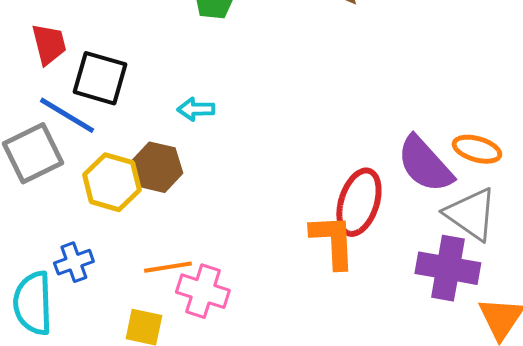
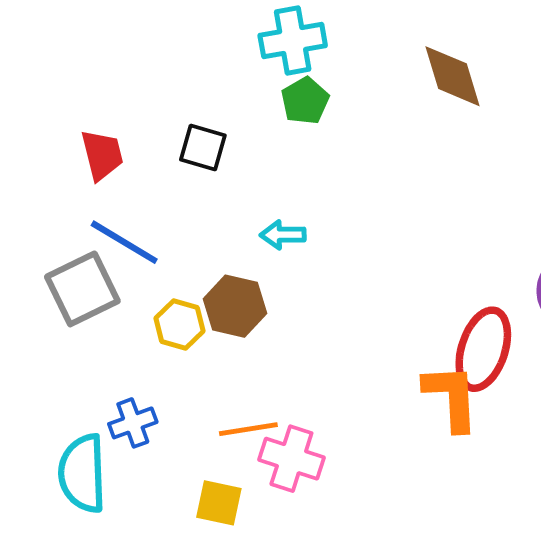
black square: (100, 78) -> (203, 147), moved, size x0.7
yellow hexagon: (112, 182) -> (180, 325), size x0.7

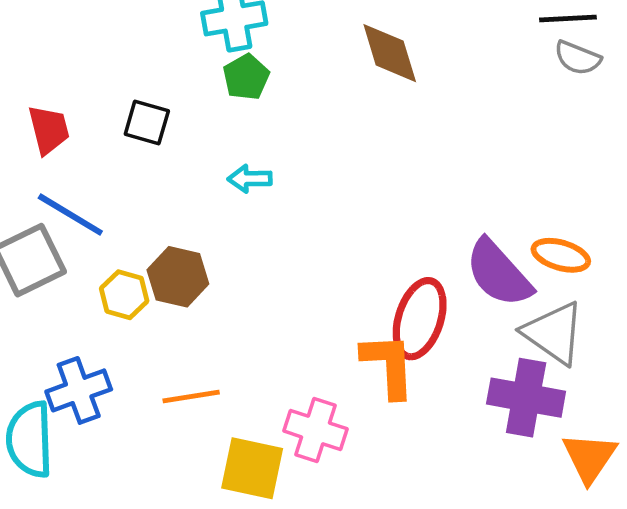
cyan arrow: (283, 235) -> (250, 179), moved
blue cross: (133, 423) -> (79, 390), size x1.4
pink cross: (291, 459) -> (316, 430), moved
yellow square: (219, 503) -> (252, 468), moved, size x1.4

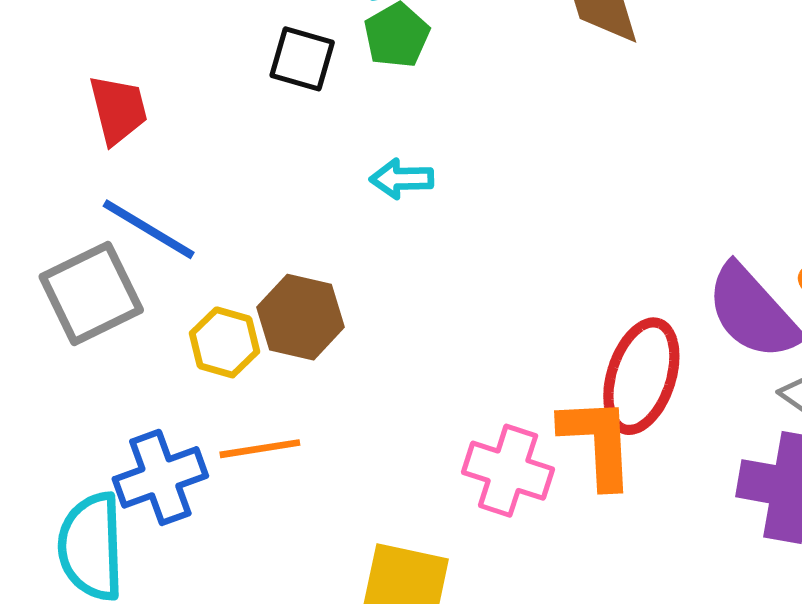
black square: (147, 122) -> (302, 59), moved
orange line: (191, 396) -> (260, 449), moved
pink cross: (316, 430) -> (508, 471), moved

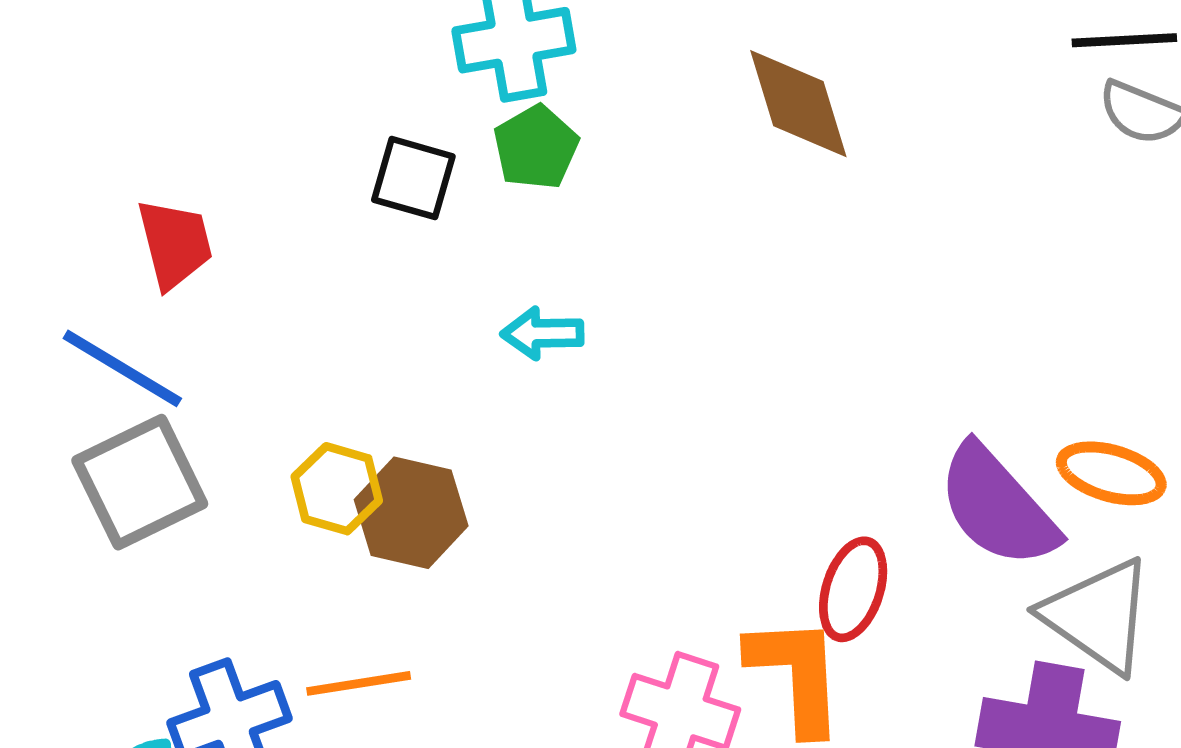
blue line: (149, 229) -> (122, 368), moved
yellow hexagon: (225, 342) -> (337, 489), moved
red ellipse: (641, 376) -> (853, 589), size x0.7

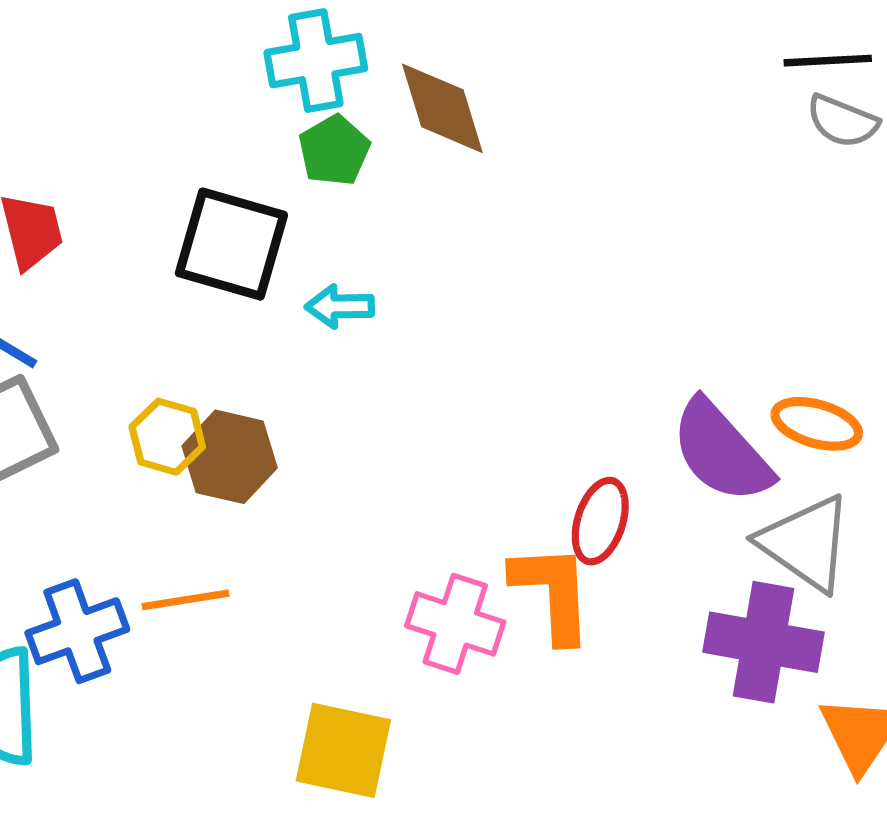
brown diamond: (798, 104) -> (442, 108), moved
black square: (413, 178) -> (231, 244), moved, size x1.6

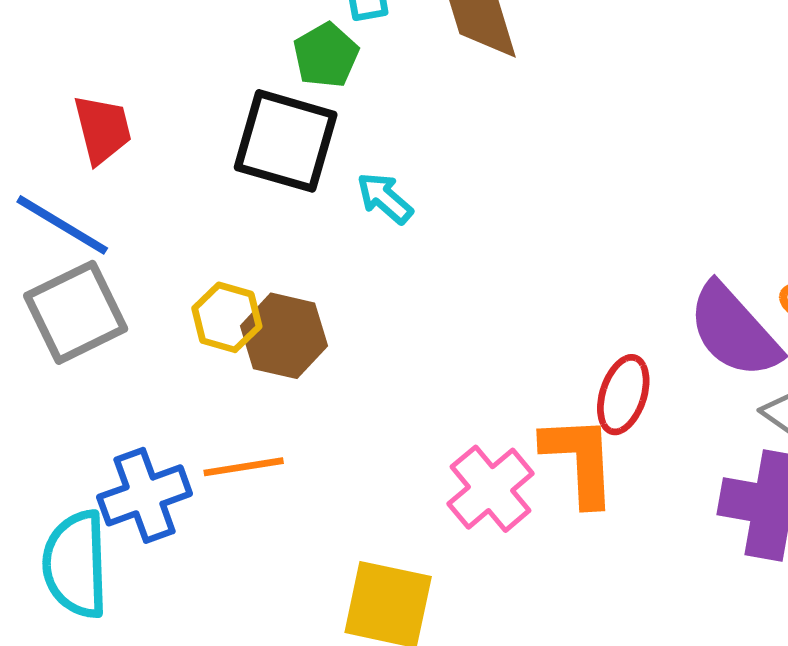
green pentagon: (334, 150) -> (326, 55), moved
cyan arrow: (340, 306) -> (385, 198), turned 42
pink cross: (455, 624) -> (491, 489), turned 32

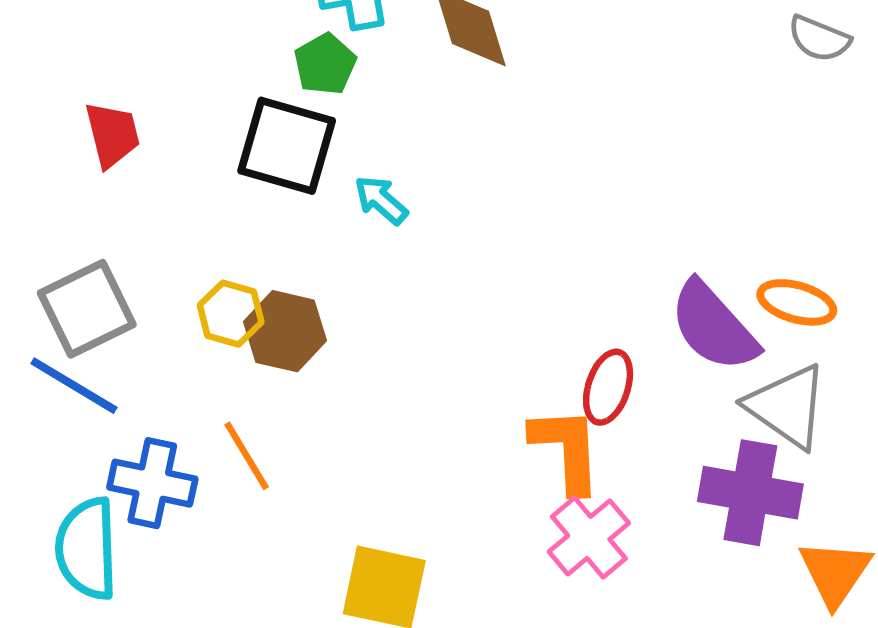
blue line: (62, 225) -> (74, 386), moved
orange line: (244, 467) -> (247, 456), turned 68
pink cross: (491, 489) -> (589, 537), moved
blue cross: (145, 495) -> (152, 483), turned 32

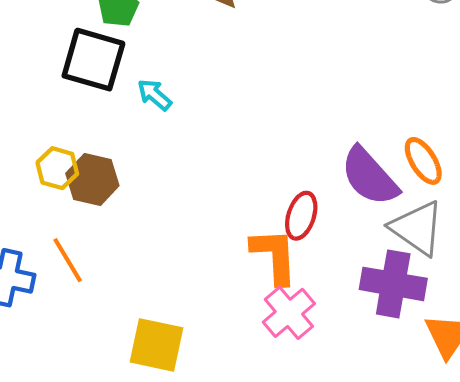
orange ellipse: (797, 302) -> (423, 161), turned 42

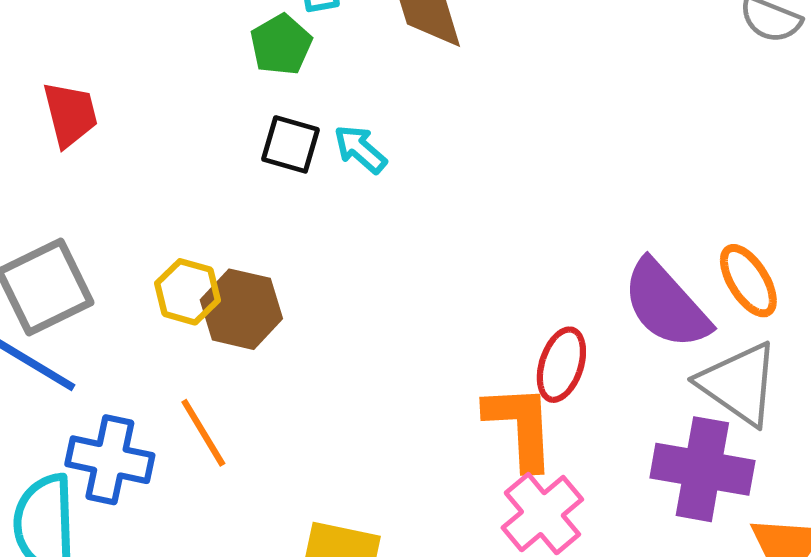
black square: (93, 60) -> (290, 144), moved, size x0.6
cyan arrow: (154, 95) -> (360, 149), moved

